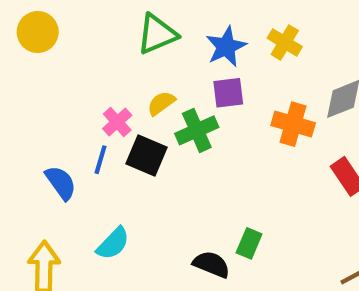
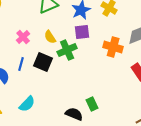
yellow semicircle: (161, 103) -> (50, 37), turned -88
pink cross: (117, 122) -> (23, 37), moved
green rectangle: (249, 243) -> (92, 104), turned -48

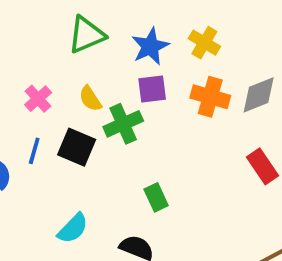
orange cross: (113, 47) -> (210, 97), moved
cyan semicircle: (27, 104) -> (73, 228), moved
green rectangle: (92, 104) -> (156, 197), moved

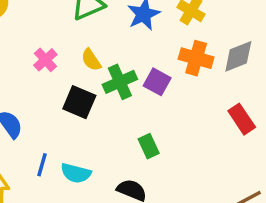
purple square: (152, 89) -> (157, 82), moved, turned 36
blue line: (34, 151) -> (42, 165), moved
cyan semicircle: (73, 228) -> (76, 173), turned 60

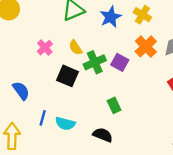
orange cross: (196, 58) -> (146, 46), turned 30

